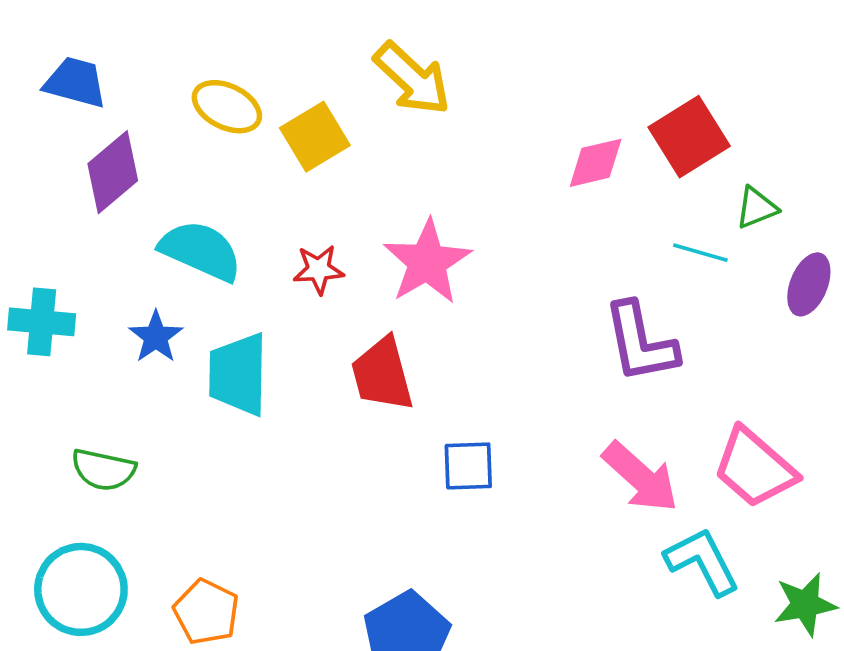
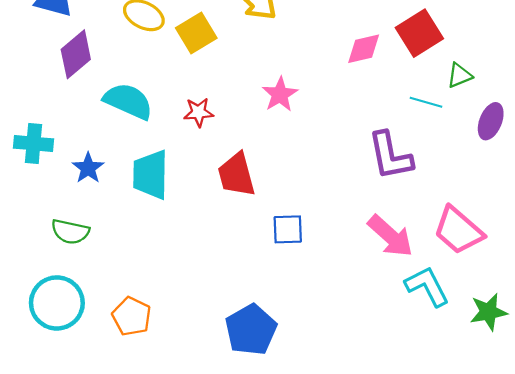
pink star: (427, 262) -> (280, 94), moved, size x0.7
blue star: (156, 337) -> (88, 168), moved

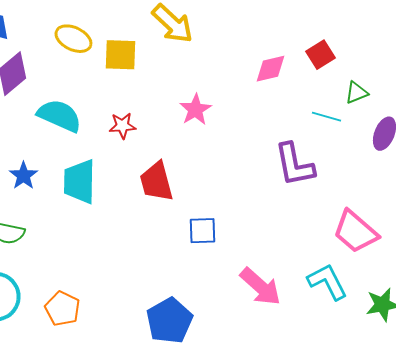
yellow square: (196, 33) -> (120, 55), turned 33
red square: (419, 33) -> (320, 55), size x0.7
pink arrow: (390, 236) -> (260, 287), moved

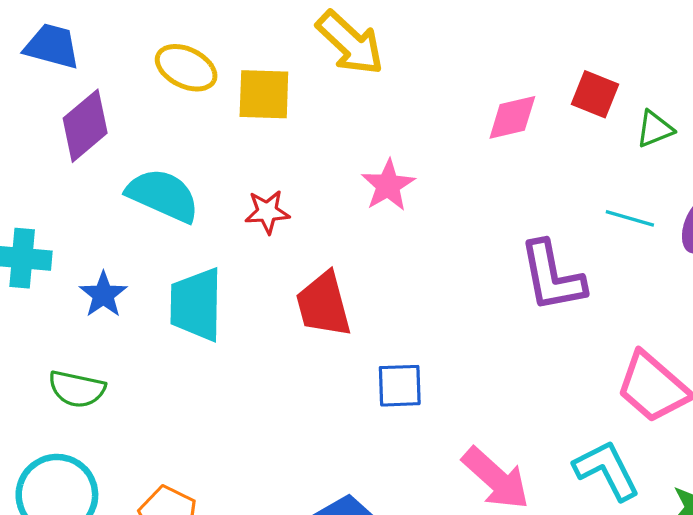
red square: (320, 55) -> (595, 94), turned -36
green triangle: (356, 93) -> (655, 129), moved
cyan line: (326, 117) -> (630, 218), moved

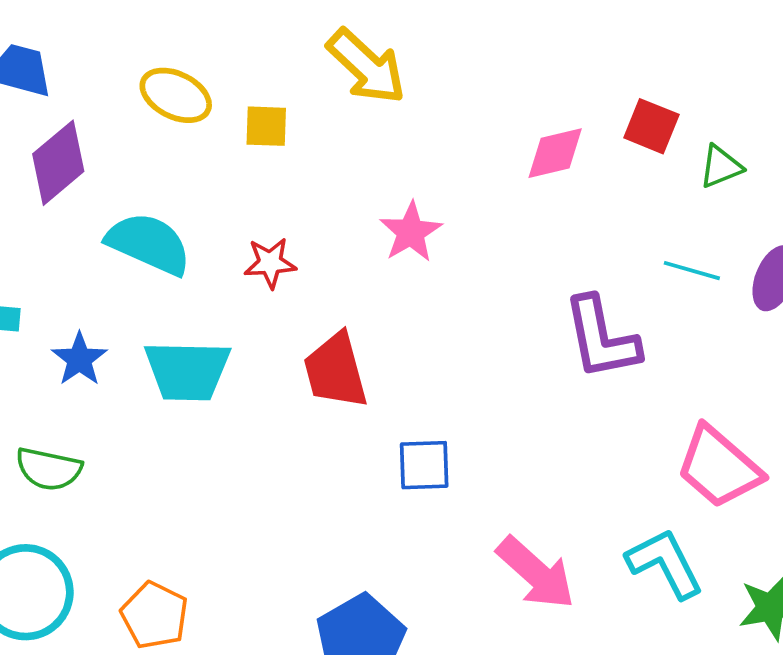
yellow square: (264, 94) -> (266, 126), size x0.7
cyan trapezoid: (196, 305) -> (187, 371), turned -90

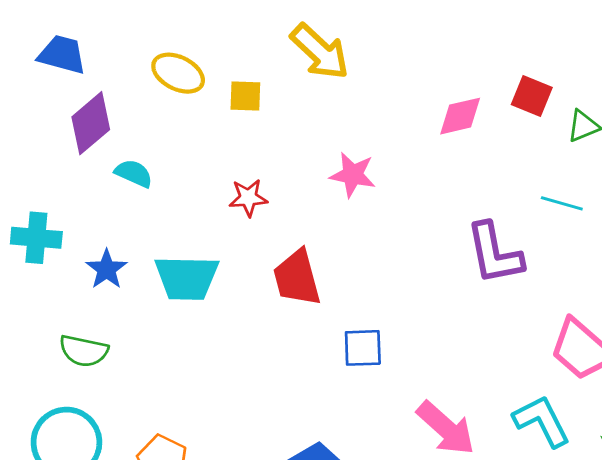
pink star: (411, 232) -> (353, 175), turned -30
cyan semicircle: (149, 244) -> (134, 173), moved, size x0.6

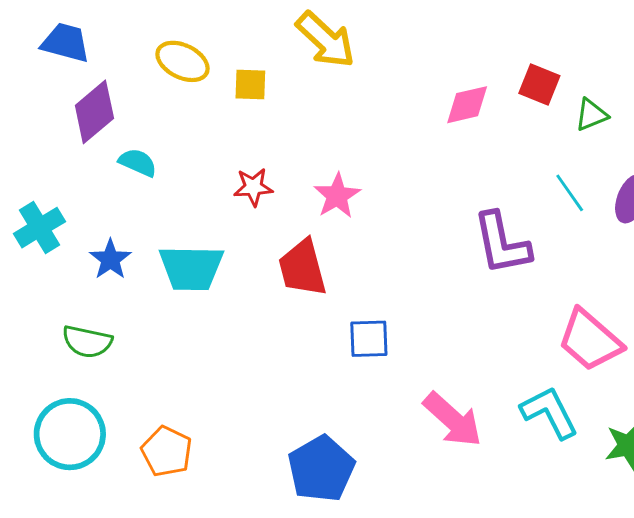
pink star: (353, 175) -> (337, 196), moved, turned 30
cyan line: (562, 203) -> (570, 193), turned 39
cyan cross: (36, 238) -> (39, 228), turned -36

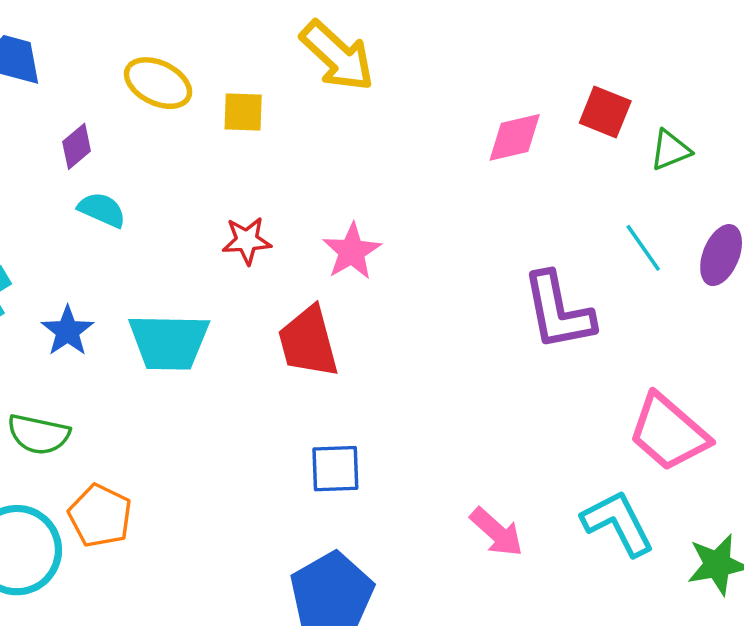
purple diamond: (94, 112) -> (77, 146), moved, size x0.6
blue square: (369, 339) -> (335, 469), moved
pink arrow: (453, 420) -> (497, 532), size x0.7
orange pentagon: (167, 451) -> (100, 516), moved

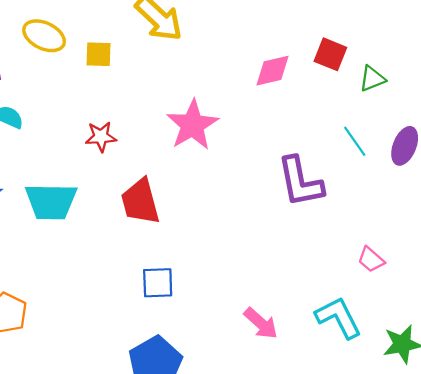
pink star: (352, 251) -> (192, 125), moved, size x1.4
pink trapezoid: (669, 432) -> (371, 260), size x0.5

